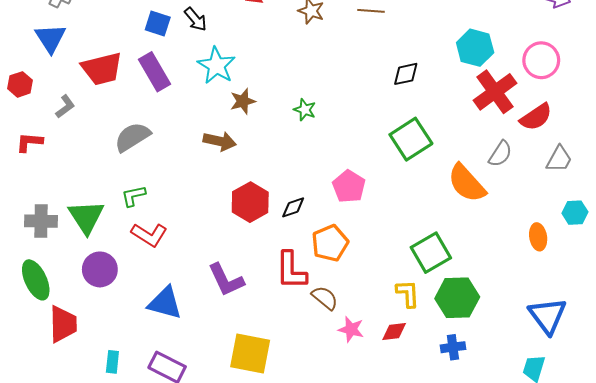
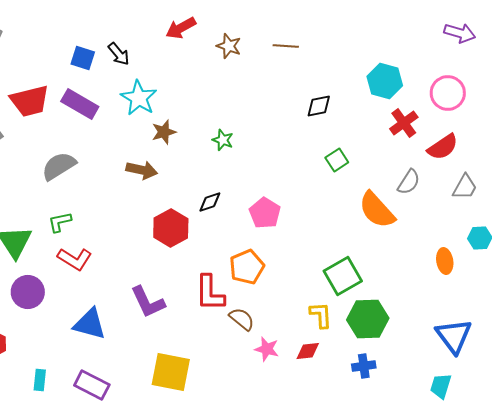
purple rectangle: (154, 72) -> (80, 104), turned -30
red cross: (495, 92) -> (404, 123), size x0.7
green square: (411, 139) -> (337, 160), moved, size x0.6
black diamond: (293, 207) -> (210, 202), moved

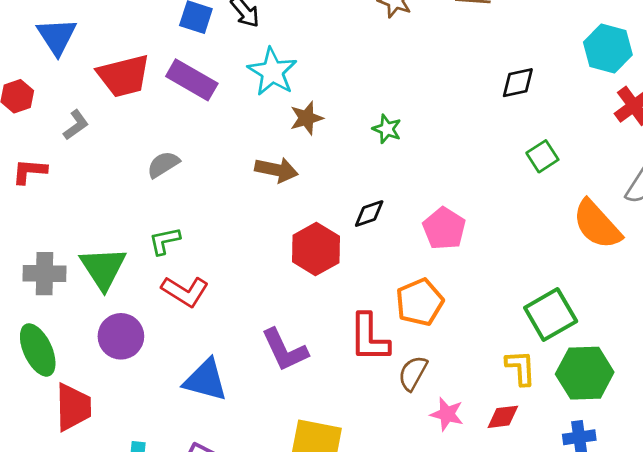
gray semicircle: (59, 166) -> (163, 164), size x0.7
brown semicircle: (242, 319) -> (413, 373), turned -100

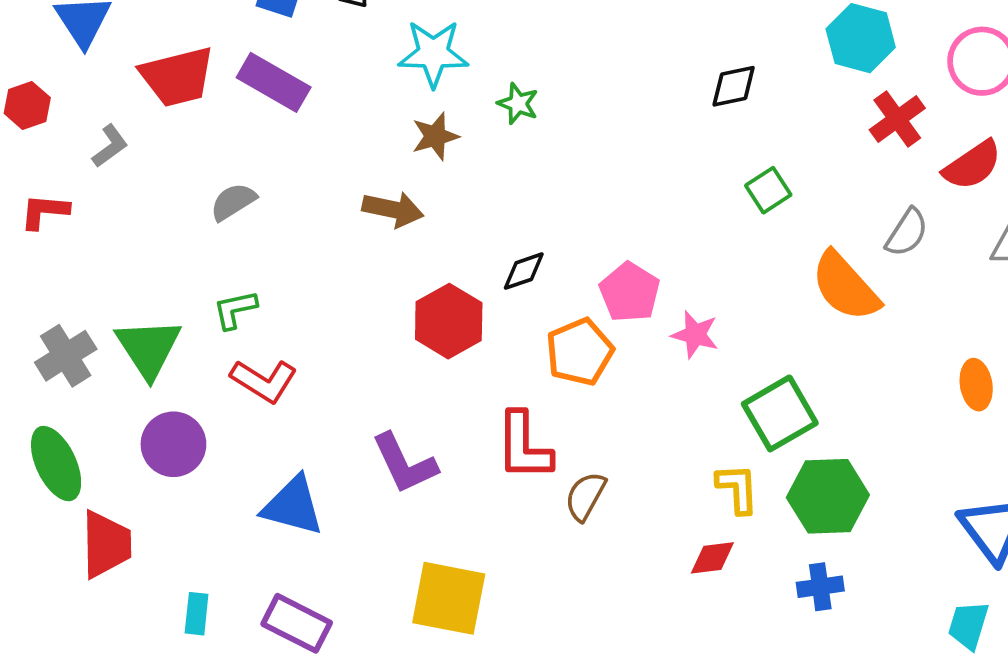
cyan star: (272, 72) -> (433, 54), moved, turned -30
green star: (387, 129) -> (518, 104), moved
gray cross: (45, 274) -> (66, 356), turned -33
orange pentagon: (420, 302) -> (580, 352), moved
pink star: (447, 414) -> (695, 335), moved

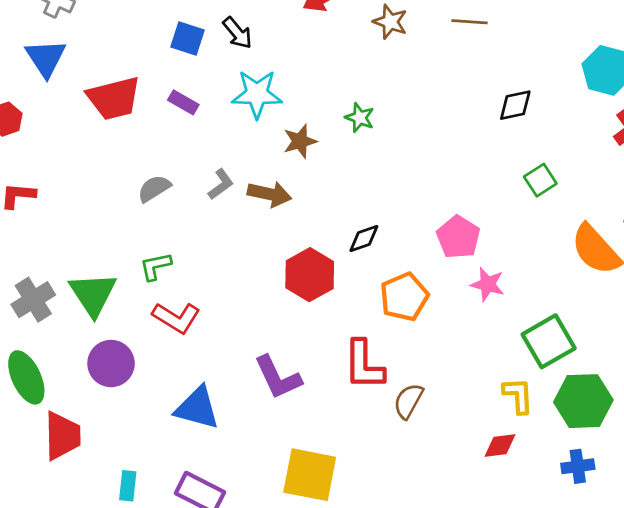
cyan star: (433, 54) -> (257, 94), moved
purple rectangle: (274, 82) -> (183, 102), size x0.6
gray L-shape: (110, 146) -> (221, 184), moved
pink pentagon: (630, 292) -> (458, 237), moved

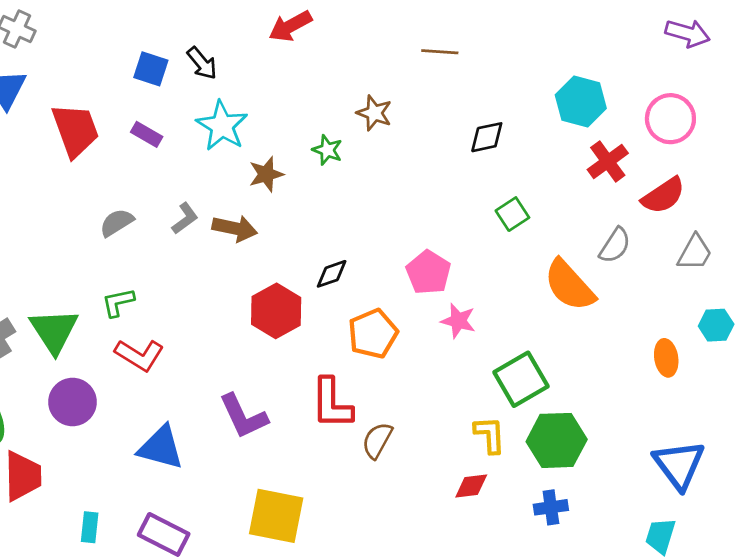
brown star: (390, 22) -> (374, 113), moved
cyan star: (257, 94) -> (222, 126), turned 30
red trapezoid: (114, 98) -> (75, 130), turned -96

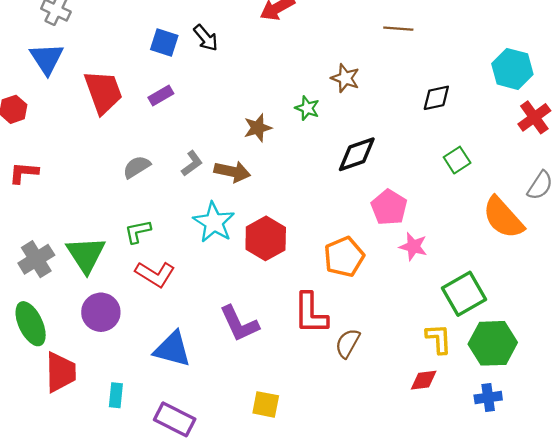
cyan star: (222, 126) -> (214, 222), moved
purple rectangle: (147, 134) -> (161, 95), turned -60
black diamond: (332, 274) -> (357, 154), moved, size x1.5
yellow square: (276, 516) -> (266, 404), size x0.6
cyan rectangle: (90, 527) -> (116, 395), moved

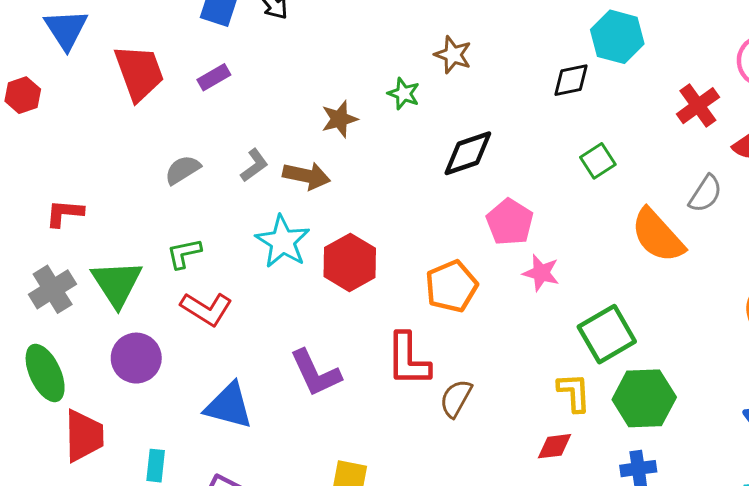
cyan hexagon: (512, 69) -> (617, 37), moved
red L-shape: (24, 173) -> (64, 213), moved

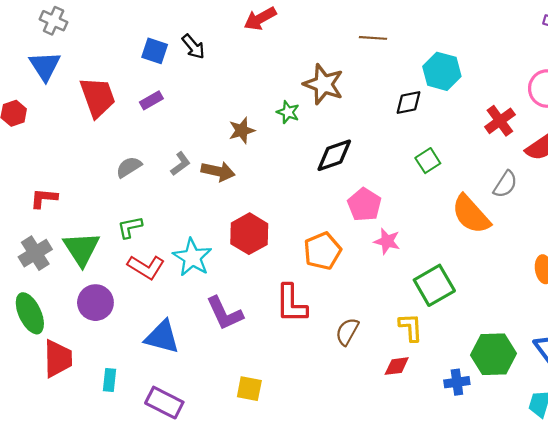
brown star: (453, 55) -> (324, 84), size x1.5
cyan star: (283, 242) -> (192, 257), moved
brown semicircle: (456, 398) -> (347, 332), moved
green hexagon: (644, 398) -> (493, 354), moved

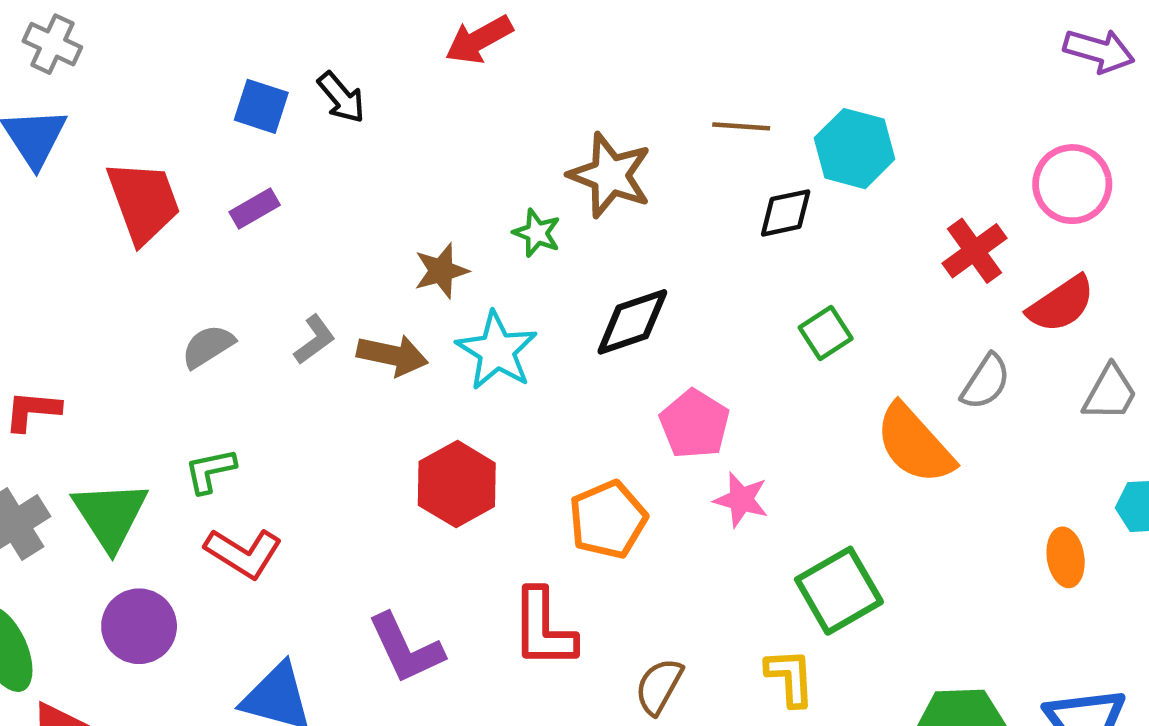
brown line: (373, 38) -> (741, 126), moved
cyan star: (192, 257) -> (497, 351), moved

